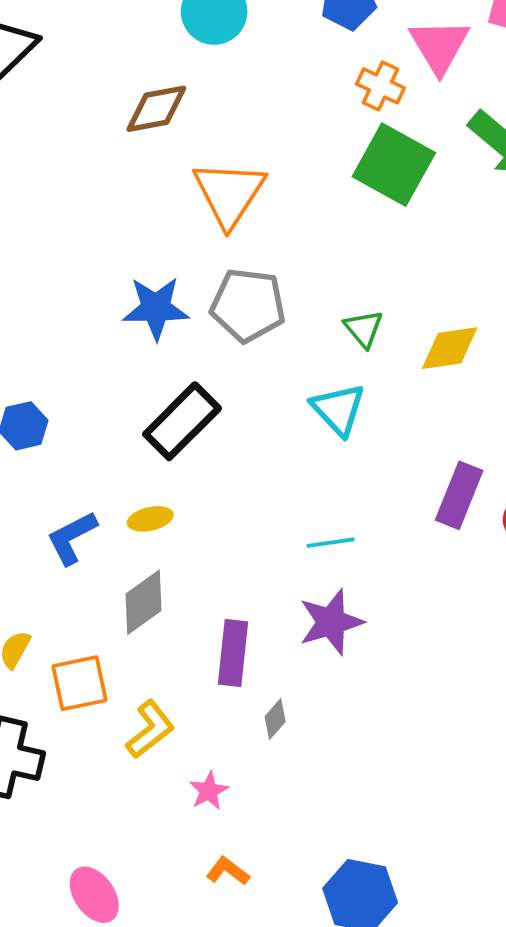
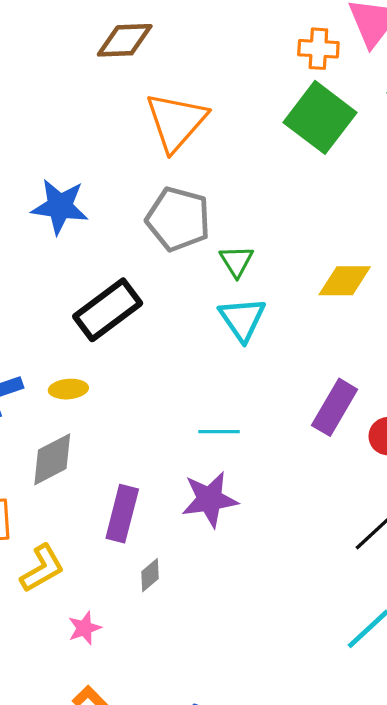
orange cross: (380, 86) -> (318, 49), turned -30
blue star: (156, 308) -> (60, 206), moved
green triangle: (364, 329) -> (237, 261), moved

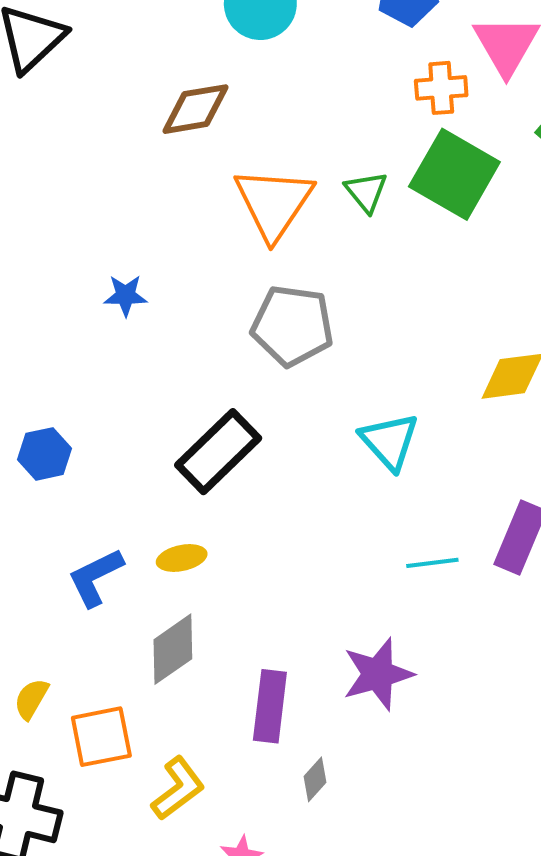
blue star: (60, 206) -> (126, 295), moved, size x0.6
green triangle: (237, 261) -> (366, 192), moved
cyan line: (219, 432) -> (432, 563), moved

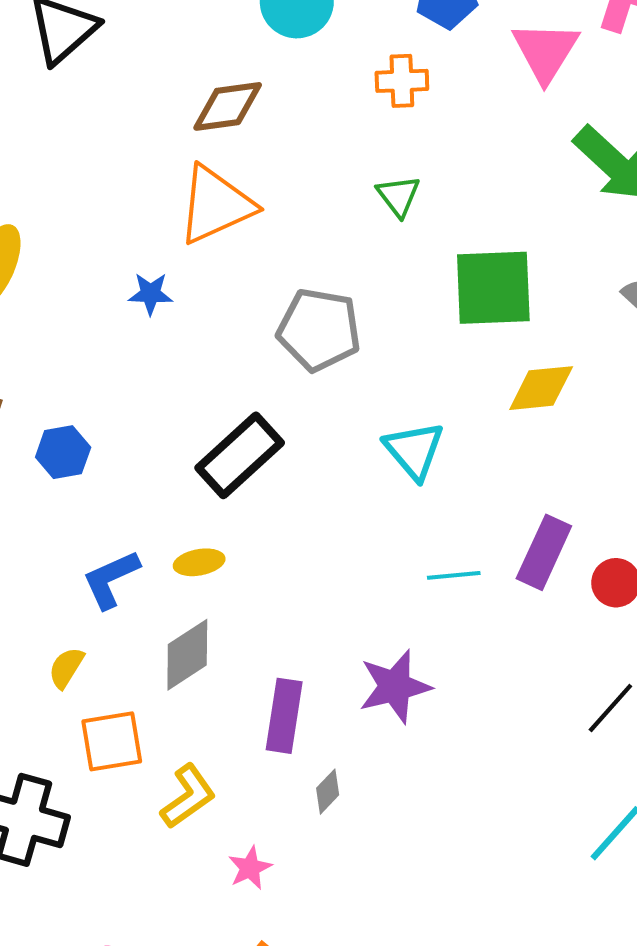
orange cross: (441, 88) -> (402, 81), moved
green square: (454, 174) -> (493, 288), moved, turned -34
orange triangle: (274, 203) -> (216, 205), moved, turned 30
yellow semicircle: (31, 699) -> (66, 668), moved

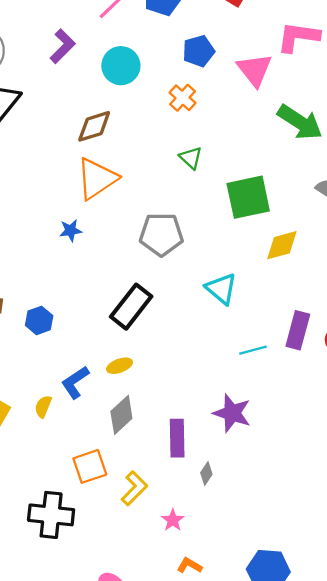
orange cross: (402, 81) -> (183, 98), turned -36
yellow semicircle: (66, 668) -> (43, 407), moved
purple star: (395, 687) -> (232, 413), turned -30

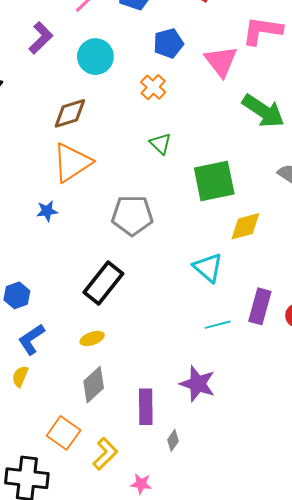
cyan triangle: (221, 289) -> (208, 268), moved
blue L-shape: (75, 382) -> (31, 339), moved
orange square: (90, 466) -> (64, 433), turned -36
pink star: (173, 520) -> (141, 484), turned -30

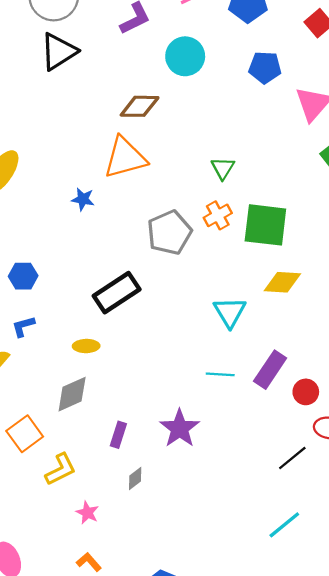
orange cross: (153, 87) -> (218, 215), moved
gray pentagon: (132, 215) -> (169, 233), turned 30
blue L-shape: (31, 339) -> (23, 326), size x0.7
purple rectangle: (146, 407) -> (118, 435), size x0.7

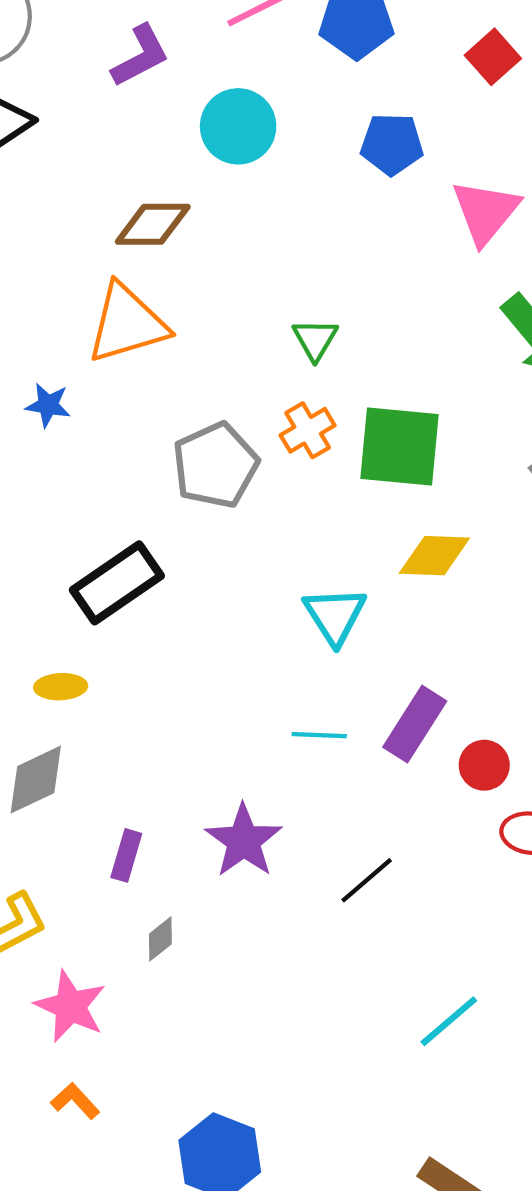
black line: (292, 458) -> (367, 880), moved
pink star: (87, 513) -> (70, 1006), size x1.6

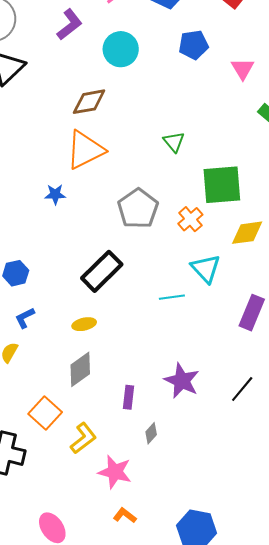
pink triangle: (486, 212) -> (243, 69), size x0.7
orange cross: (308, 430) -> (190, 219), moved
cyan line: (319, 735) -> (172, 297), moved

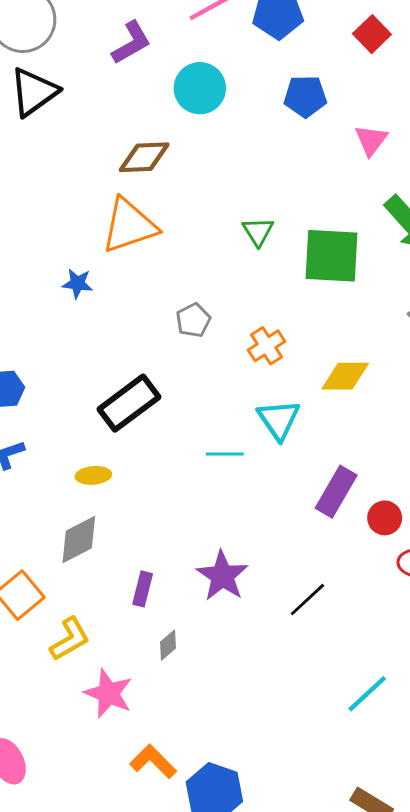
green square: (222, 185) -> (331, 256), moved
gray pentagon: (138, 209) -> (193, 320), size x0.6
orange L-shape: (125, 515) -> (153, 761), moved, size x1.4

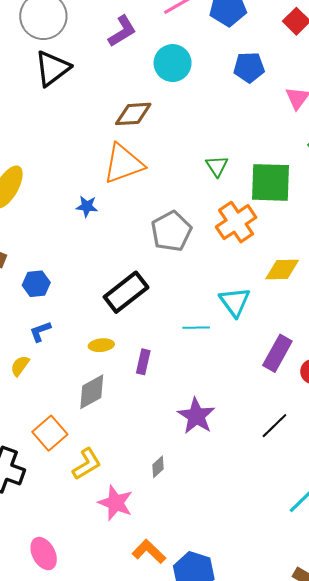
gray pentagon: (193, 320) -> (171, 231), size x1.6
orange cross: (267, 346) -> (236, 222), moved, size x1.5
purple rectangle: (143, 589) -> (143, 362), moved
black line: (307, 600) -> (274, 426), moved

